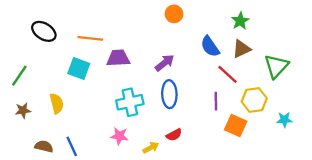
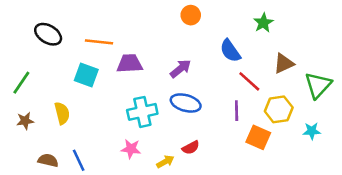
brown triangle: (241, 49) -> (284, 64), moved
green triangle: (276, 66) -> (318, 85), moved
blue ellipse: (169, 94) -> (186, 103), turned -72

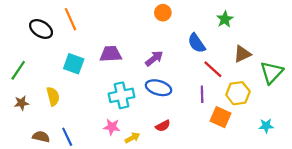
orange line: (99, 42) -> (70, 19), moved, turned 60
cyan star: (312, 131) -> (266, 126), moved
yellow arrow: (165, 162) -> (132, 138), moved

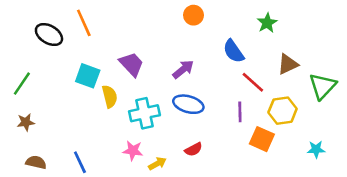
purple trapezoid: (111, 54) -> (132, 64), turned 50
yellow semicircle: (53, 96) -> (110, 96), moved
brown semicircle: (41, 137) -> (36, 162), moved

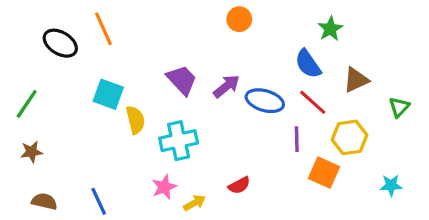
blue semicircle: (234, 51) -> (308, 64), moved
purple trapezoid: (132, 64) -> (182, 80), moved
green triangle: (323, 86) -> (399, 107), size x0.6
blue ellipse: (188, 104) -> (265, 101), moved
pink star: (133, 151) -> (164, 187), turned -30

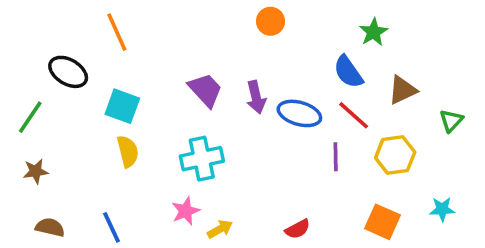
black ellipse: (60, 43) -> (68, 72), moved
purple arrow: (226, 86) -> (256, 97), turned 116
yellow semicircle: (135, 120) -> (128, 151), moved
orange square: (324, 173) -> (383, 222), moved
red semicircle: (239, 185) -> (298, 229), moved

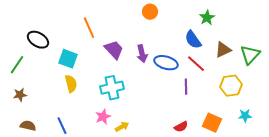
orange line: (117, 32) -> (89, 28), moved
green triangle: (451, 121) -> (250, 55), moved, size x1.5
yellow hexagon: (395, 155) -> (231, 86), moved
red semicircle: (298, 229) -> (181, 127), moved

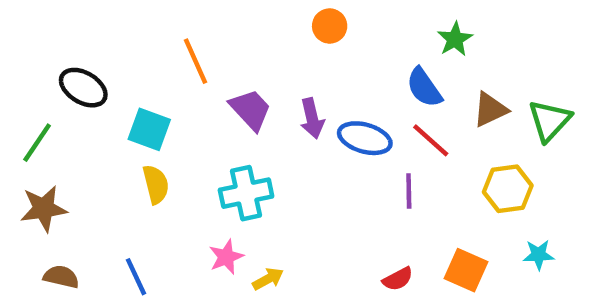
brown star: (20, 95) -> (44, 209), size x1.5

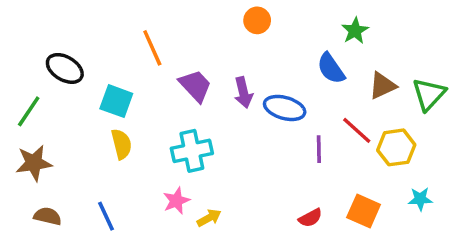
red line: (431, 140) -> (357, 130), moved

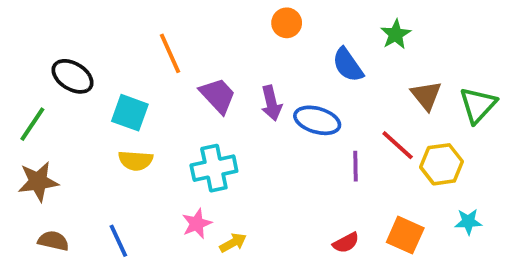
blue semicircle: (331, 68) -> (348, 65), moved
brown triangle: (382, 86) -> (426, 95), turned -44
yellow semicircle: (121, 144) -> (136, 160), turned 108

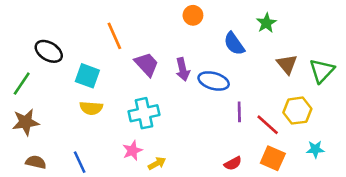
red line: (398, 145) -> (268, 125), moved

